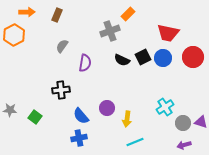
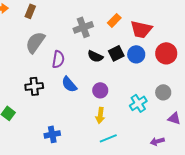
orange rectangle: (128, 14) -> (114, 20), moved
gray semicircle: (62, 46) -> (35, 42), size x1.6
purple circle: (107, 108) -> (100, 90), moved
blue semicircle: (81, 116) -> (69, 84), moved
gray circle: (183, 123) -> (163, 92), moved

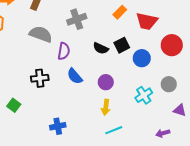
gray cross: (83, 27) -> (77, 19), moved
gray semicircle: (35, 42) -> (41, 34), turned 75
blue circle: (136, 54) -> (142, 58), moved

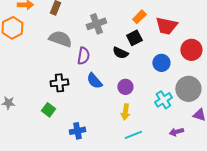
black square: (122, 45) -> (134, 38), moved
gray circle: (169, 84) -> (188, 89), size x1.6
green square: (14, 105) -> (48, 110), moved
purple arrow: (163, 133) -> (176, 132), moved

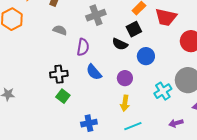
gray semicircle: (60, 39) -> (60, 30), size x0.6
blue circle: (161, 63) -> (146, 56), moved
green square: (48, 110) -> (63, 96), moved
blue cross: (77, 131) -> (89, 123), moved

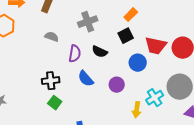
red trapezoid: (166, 17) -> (156, 46), moved
black semicircle: (120, 44) -> (100, 52), moved
yellow arrow: (125, 103) -> (137, 110), moved

